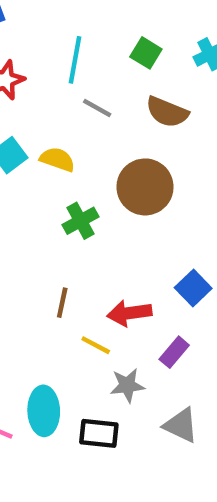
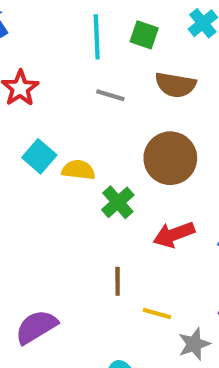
cyan line: (75, 60) -> (97, 37), moved
yellow semicircle: (57, 159) -> (78, 170), moved
red arrow: (129, 313) -> (174, 235), moved

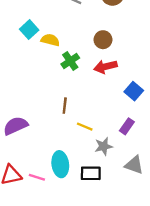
brown circle: (170, 158) -> (103, 40), size x0.6
red arrow: (174, 235) -> (105, 67), moved

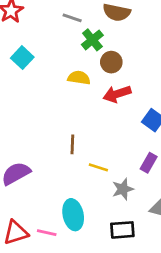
yellow semicircle: (50, 40) -> (79, 78), moved
green cross: (70, 61) -> (92, 40), moved
black rectangle: (91, 173) -> (122, 230), moved

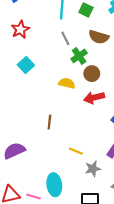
gray line: (72, 18) -> (65, 38), turned 40
brown line: (72, 144) -> (49, 122), moved

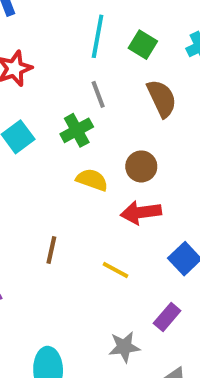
brown semicircle: (99, 37) -> (162, 98), turned -138
green cross: (79, 56) -> (77, 130), moved
yellow line: (76, 151) -> (115, 270), moved

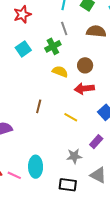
brown semicircle: (162, 98) -> (96, 31), turned -60

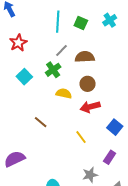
gray line: (64, 29) -> (62, 51), turned 72
brown semicircle: (96, 31) -> (85, 57), moved
brown line: (39, 106) -> (41, 122), moved, turned -56
yellow line: (71, 117) -> (81, 137), turned 32

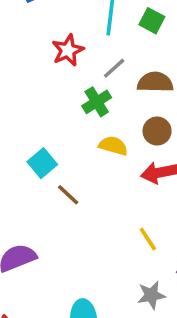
red star: (18, 43) -> (68, 50), moved
cyan square: (24, 77) -> (42, 163), moved
yellow line: (81, 137) -> (148, 239), moved

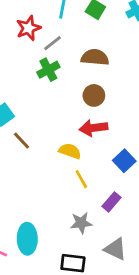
gray line: (114, 68) -> (52, 43), moved
yellow semicircle: (113, 146) -> (70, 151), moved

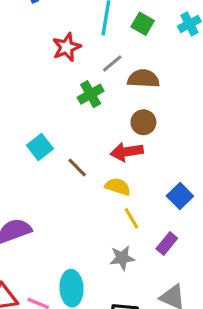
gray line: (52, 43) -> (112, 63), moved
red arrow: (93, 128) -> (127, 152), moved
brown line: (21, 141) -> (77, 167), moved
gray star: (81, 223) -> (122, 258), moved

